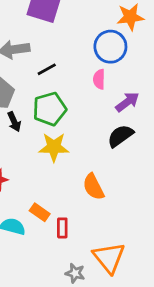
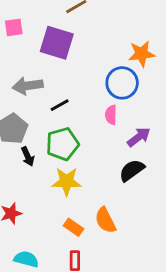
orange rectangle: (40, 212) -> (73, 227), moved

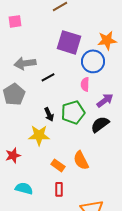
purple square: (57, 43) -> (69, 42), moved
green pentagon: (62, 144) -> (73, 112), moved
black arrow: (28, 156) -> (49, 114), moved
yellow star: (67, 181) -> (39, 135), moved

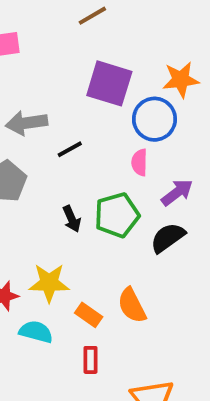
yellow star: (39, 135) -> (49, 283), moved
cyan semicircle: (24, 188) -> (36, 332), moved

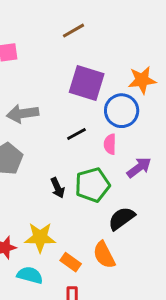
black line: (70, 149) -> (76, 134), moved
black semicircle: (168, 238) -> (122, 218), moved

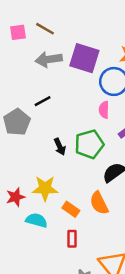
brown line: (74, 31) -> (45, 29), moved, turned 60
gray arrow: (23, 114) -> (49, 59), moved
black line: (76, 134) -> (43, 101), moved

